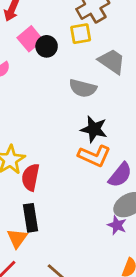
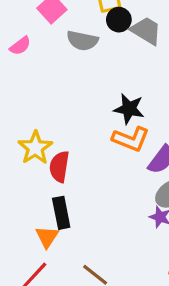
black circle: (47, 46) -> (119, 20), moved
gray semicircle: (83, 88) -> (82, 41), moved

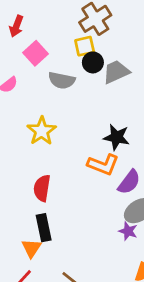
gray trapezoid: (146, 31) -> (116, 72), turned -56
black star: (129, 109) -> (117, 137), moved
yellow star: (35, 148) -> (42, 131), moved

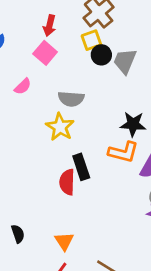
red arrow: (16, 26) -> (50, 26), moved
gray trapezoid: (116, 72) -> (125, 61), turned -36
gray semicircle: (62, 80) -> (71, 99), moved
black rectangle: (44, 228) -> (81, 167), moved

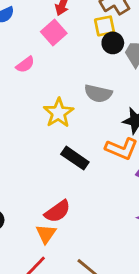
gray semicircle: (71, 99) -> (98, 93), moved
black rectangle: (81, 167) -> (75, 158), turned -45
red semicircle: (67, 182) -> (57, 211), moved, turned -135

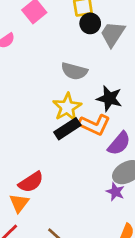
yellow star: (59, 113) -> (67, 107), moved
black rectangle: (75, 158) -> (67, 129), moved, turned -70

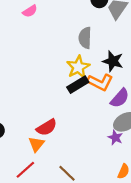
gray semicircle: (74, 71) -> (85, 38), turned 75

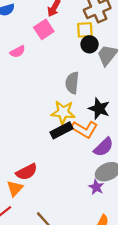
yellow star: (78, 67) -> (63, 112), turned 30

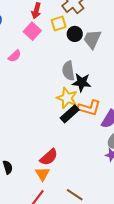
yellow square: (85, 30) -> (59, 24), moved
black star: (99, 109) -> (82, 83), moved
yellow star: (63, 112) -> (67, 98), turned 30

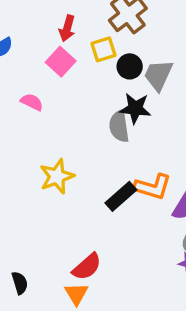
pink semicircle: (15, 56) -> (32, 102), turned -112
black star: (82, 83) -> (135, 108), moved
yellow star: (67, 98) -> (57, 176), moved, turned 30

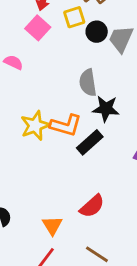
black star: (135, 108) -> (106, 109), moved
orange L-shape: (153, 187) -> (66, 125), moved
red semicircle: (87, 267) -> (92, 206), moved

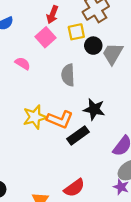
gray semicircle: (88, 83) -> (68, 75), moved

